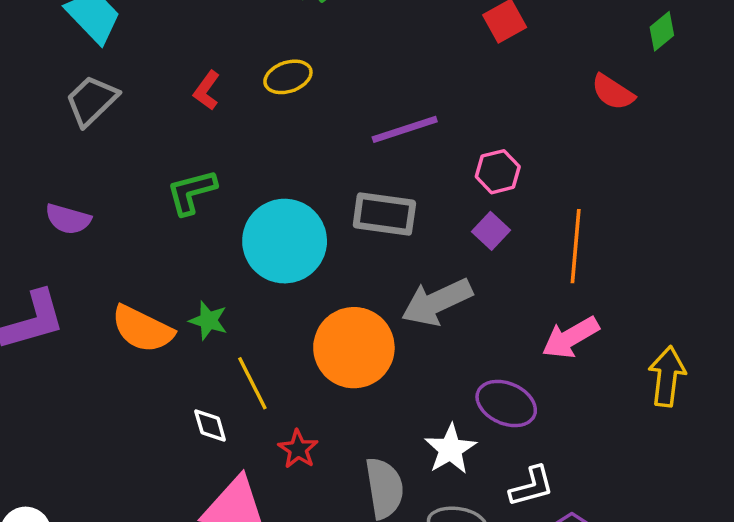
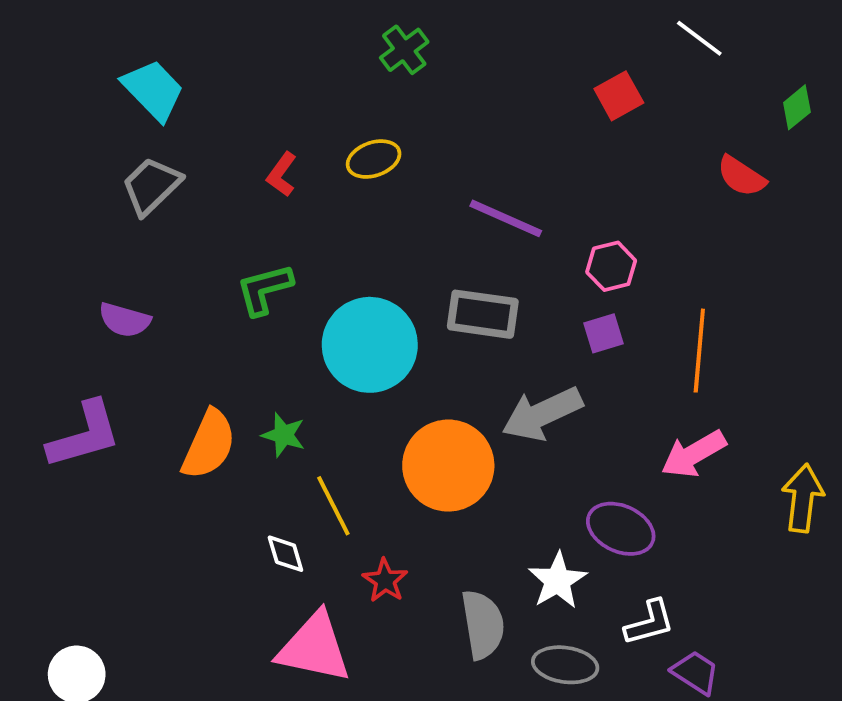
purple line: (405, 129) -> (506, 218), turned 42
purple square: (491, 231) -> (603, 333), turned 30
orange semicircle: (142, 329) -> (209, 444), turned -92

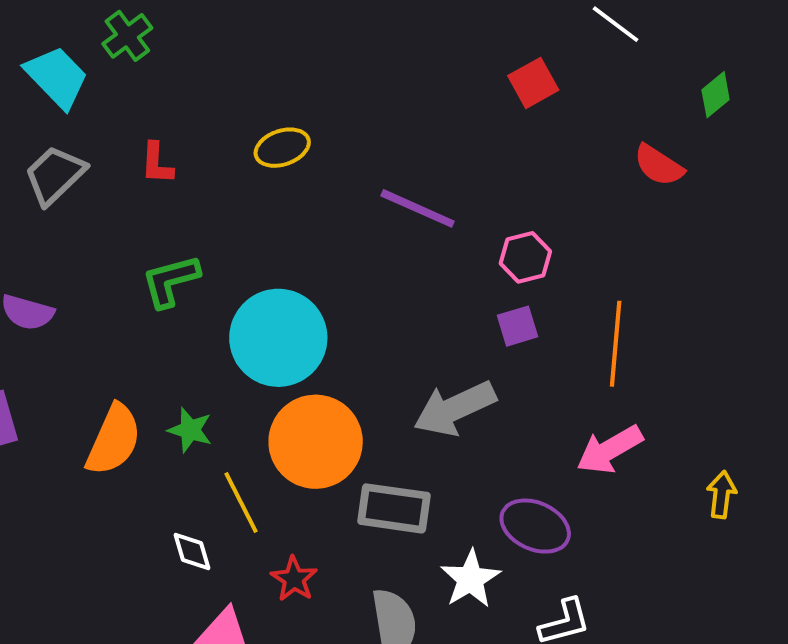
green cross: (404, 50) -> (127, 36), moved
red L-shape: (282, 174) -> (157, 163), moved, turned -33
gray rectangle: (483, 314) -> (394, 508), moved
orange circle: (448, 466) -> (316, 442), moved
yellow arrow: (803, 498) -> (721, 495), size x0.7

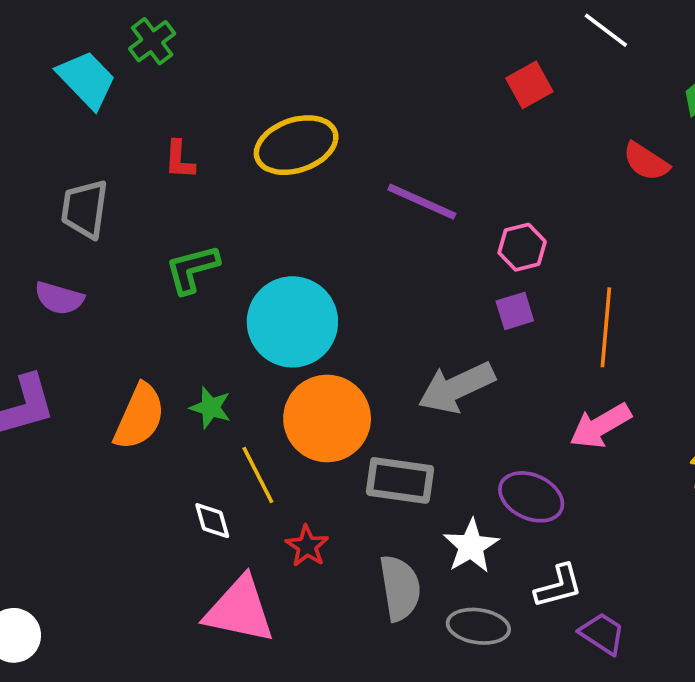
yellow ellipse: (282, 148) -> (296, 145), size x1.6
gray trapezoid: (55, 175) -> (85, 209), moved, turned -38

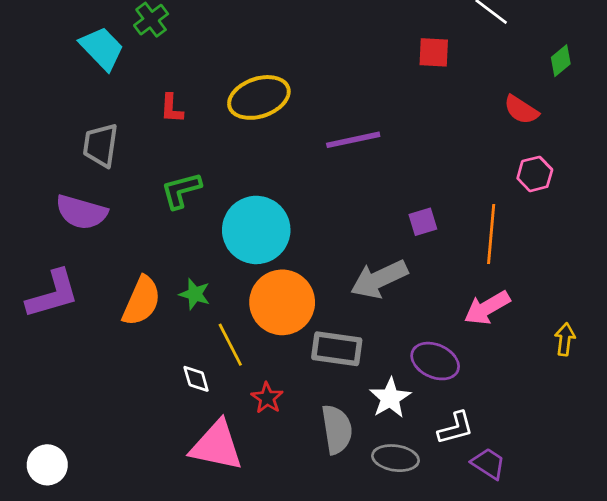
red square: (529, 85) -> (434, 52), turned 32
purple line: (422, 202) -> (353, 140), turned -36
pink hexagon: (522, 247) -> (535, 174), moved
purple semicircle: (59, 298) -> (81, 212), size x1.4

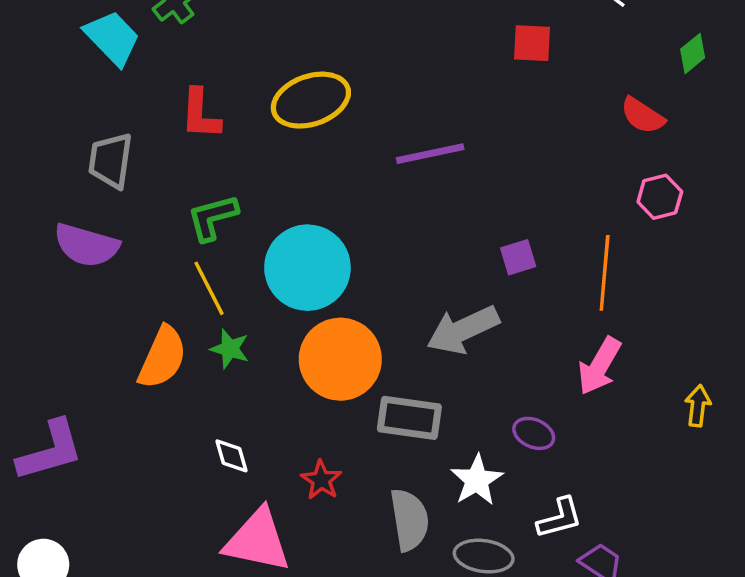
red L-shape: (172, 108) -> (200, 114), size x1.4
purple L-shape: (53, 294) -> (50, 451), moved
pink arrow: (487, 308) -> (599, 366), turned -30
yellow line: (230, 345) -> (209, 288), moved
purple ellipse: (435, 361) -> (534, 433), size x0.7

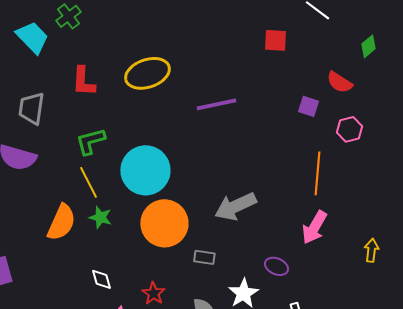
purple square: (518, 257) -> (308, 106), moved, turned 35
gray rectangle: (409, 418) -> (204, 257), size x0.6

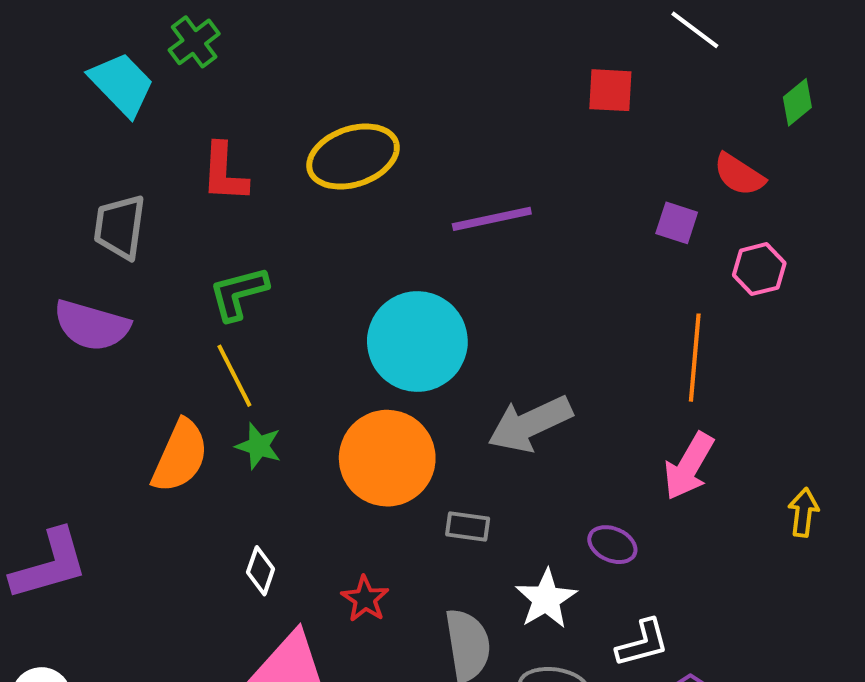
cyan circle: (145, 170) -> (417, 342), moved
white diamond: (101, 279) -> (261, 571), turned 35

